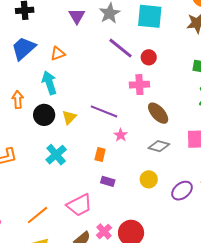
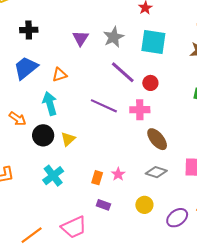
orange arrow: (18, 100) -> (18, 119), turned 126
purple line: (104, 111) -> (104, 106), moved
pink star: (121, 135) -> (118, 174), moved

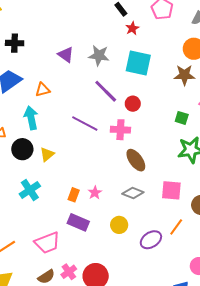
gray star: (114, 37) -> (99, 55), turned 30
purple triangle: (81, 38) -> (66, 55), turned -30
purple rectangle: (103, 205) -> (78, 222), size x1.5

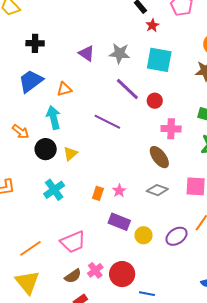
pink cross: (120, 130) -> (171, 129), moved
purple rectangle: (78, 222) -> (119, 222), moved
yellow circle: (119, 225) -> (144, 235), moved

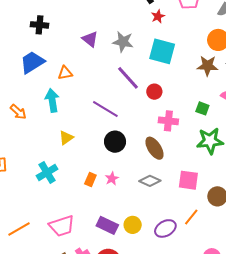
black circle: (46, 149) -> (115, 142), moved
purple rectangle: (119, 222) -> (107, 225), moved

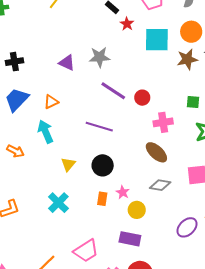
cyan square: (162, 51) -> (157, 40), moved
black circle: (115, 142) -> (103, 165), moved
yellow circle: (133, 225) -> (137, 210), moved

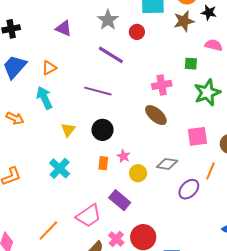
gray star: (99, 57) -> (108, 20), moved, turned -30
red circle: (142, 98) -> (137, 32), moved
gray diamond: (160, 185) -> (167, 164), moved
purple rectangle: (130, 239) -> (120, 200), moved, turned 30

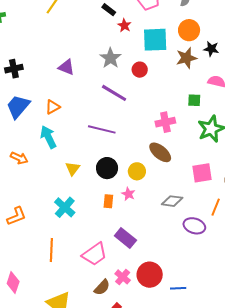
yellow circle: (138, 173) -> (137, 171), moved
purple ellipse: (189, 189) -> (194, 226), turned 65
orange line: (48, 231) -> (51, 250), moved, turned -40

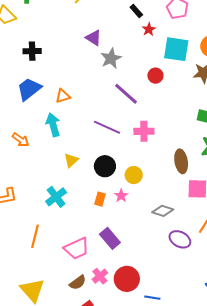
gray star: (110, 58) -> (111, 58), moved
purple triangle: (66, 67) -> (94, 38), moved
pink cross: (165, 122) -> (144, 131), moved
brown ellipse: (160, 152) -> (181, 161), moved, turned 30

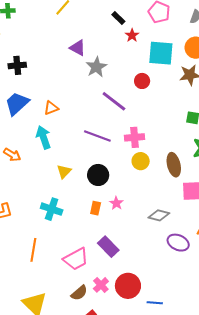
yellow circle: (134, 175) -> (141, 161), moved
cyan cross: (56, 197) -> (52, 209), turned -30

